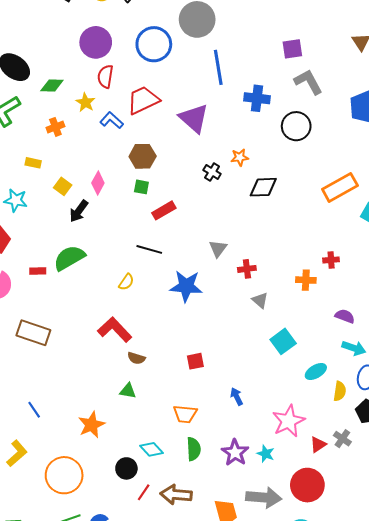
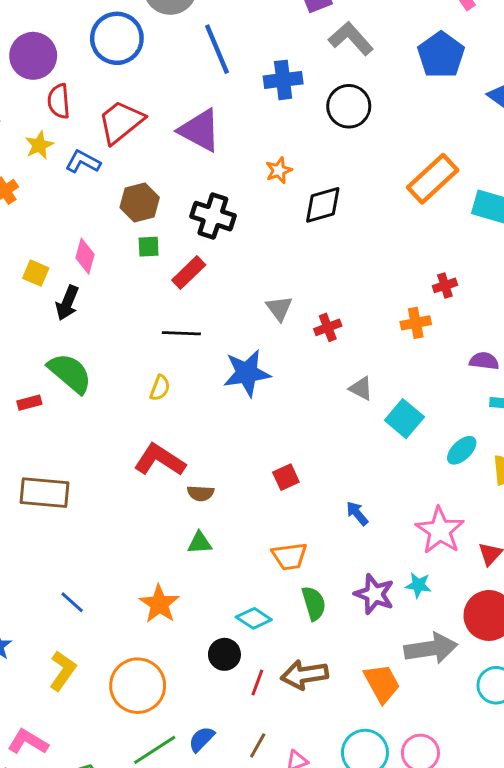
yellow star: (85, 102) -> (39, 145), turned 30
black cross: (212, 172) -> (213, 216), moved, size x1.6
green semicircle: (69, 258) -> (70, 373), turned 84
gray triangle: (260, 300) -> (361, 389), moved

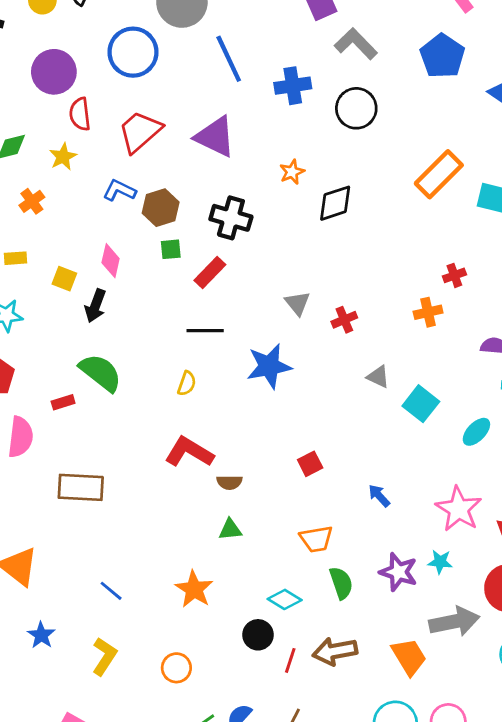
blue L-shape: (83, 162) -> (119, 190), moved
orange circle: (138, 686) -> (176, 668), size x0.6

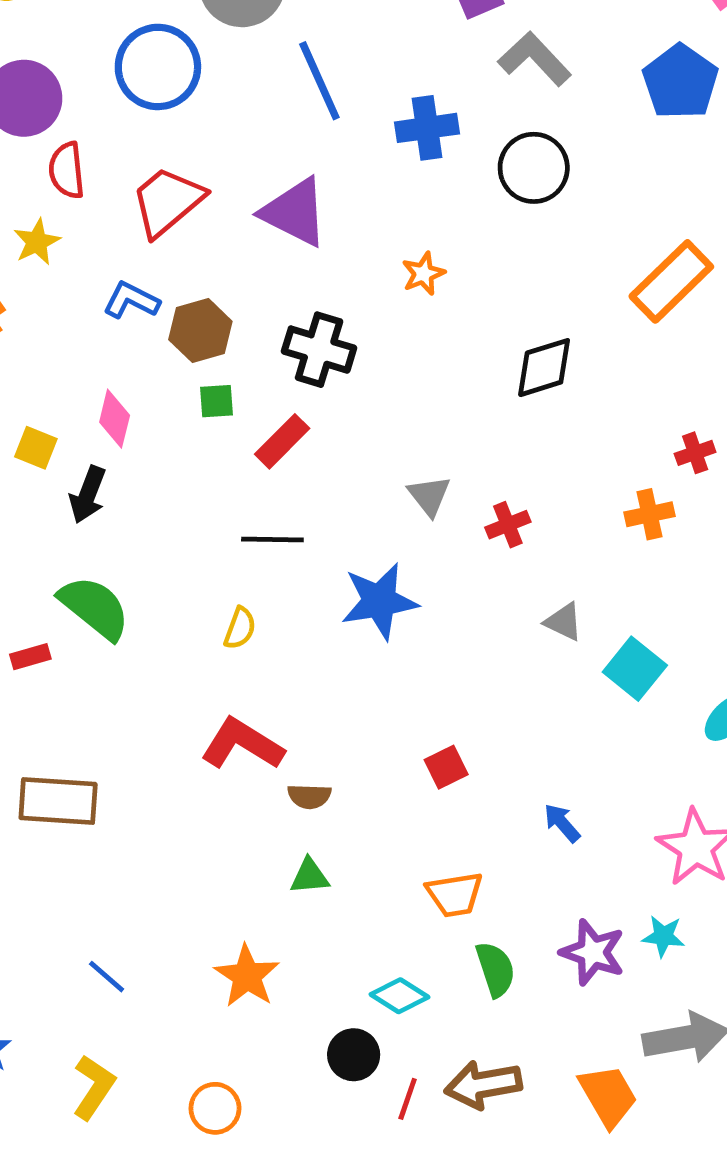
black diamond: (335, 203) -> (544, 368), moved

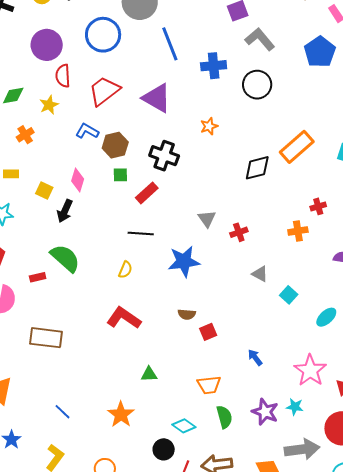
orange rectangle: (671, 281) -> (297, 147), moved
cyan square: (635, 669) -> (289, 295), size x0.7
brown semicircle: (309, 796) -> (187, 314), moved

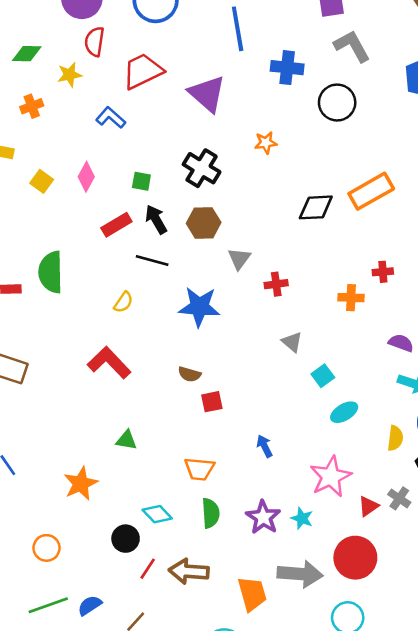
brown hexagon: (115, 145) -> (204, 223), moved
red rectangle: (147, 193) -> (116, 225), moved
black arrow: (65, 211) -> (156, 219), moved, turned 115
green semicircle: (65, 258) -> (51, 272), turned -144
cyan ellipse: (326, 317) -> (344, 412), moved

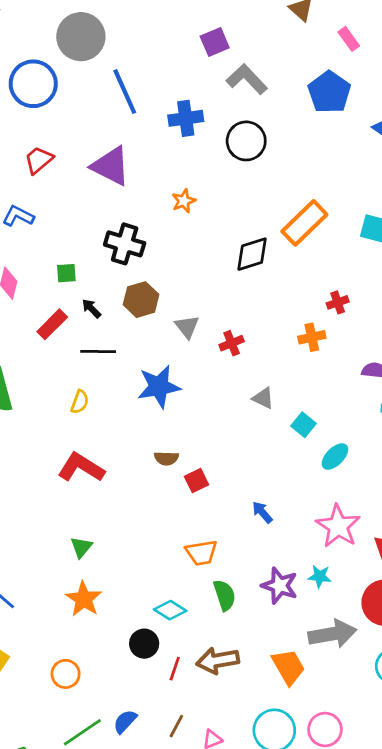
red trapezoid: (143, 71) -> (39, 160), size x0.7
black arrow: (156, 219) -> (91, 308), size x0.7
green triangle: (126, 440) -> (81, 547), moved, turned -45

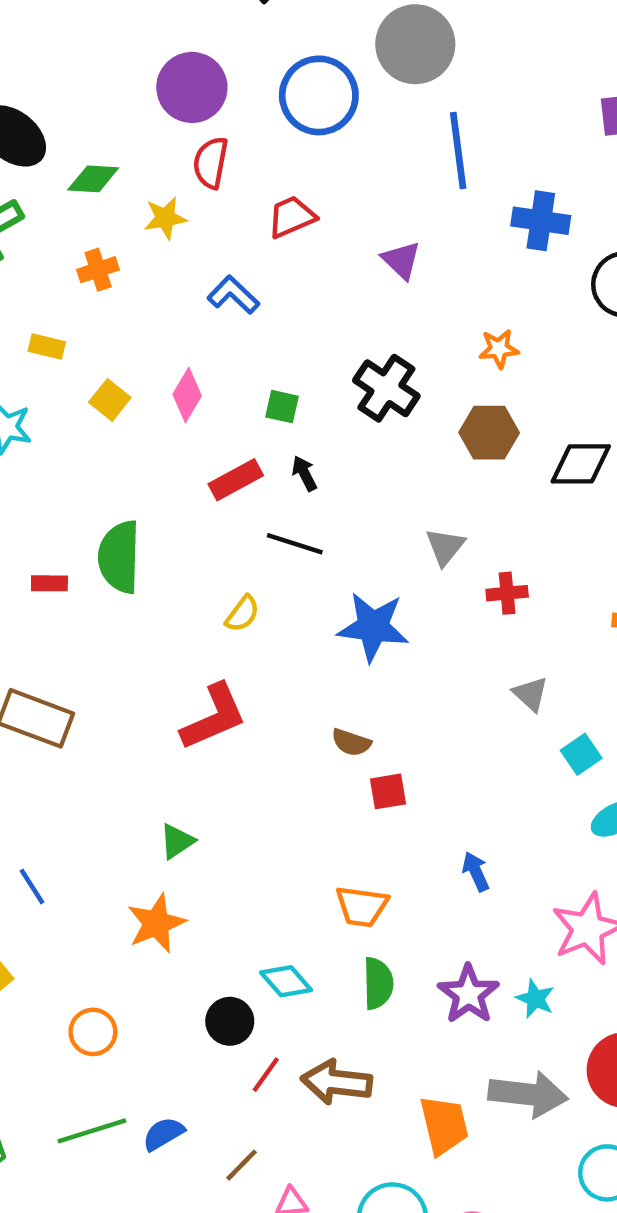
purple triangle: (111, 166) -> (401, 260), size x0.6
brown hexagon: (141, 300) -> (489, 433), moved
red L-shape: (81, 468) -> (214, 717), turned 108

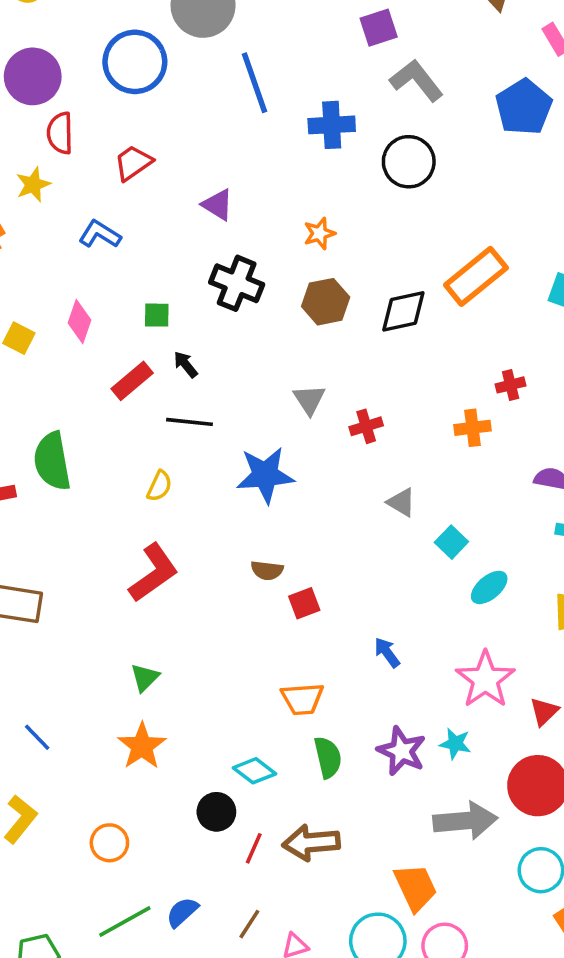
purple triangle: (401, 260) -> (218, 205), moved
orange trapezoid: (444, 1125) -> (416, 887), moved

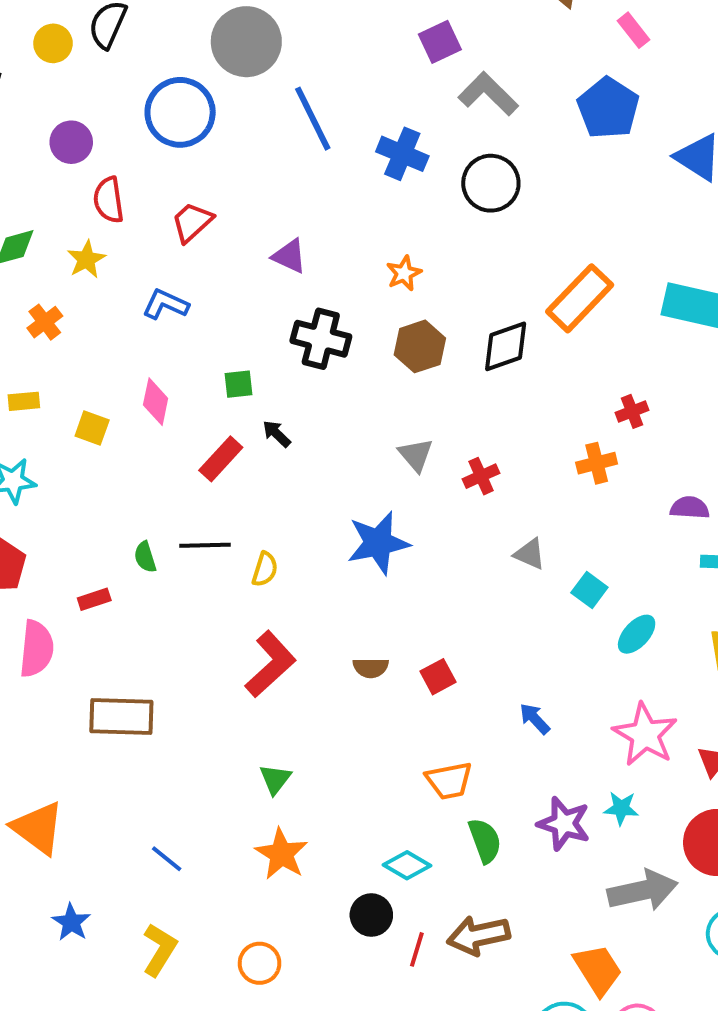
purple circle: (33, 76) -> (71, 142), size x0.7
blue cross: (332, 125) -> (402, 154), turned 33
black line: (189, 422) -> (205, 545), moved
green semicircle: (52, 461) -> (145, 557), size x0.5
brown semicircle: (267, 570) -> (371, 668), moved

